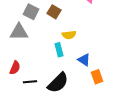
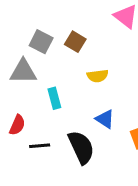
cyan rectangle: (59, 50) -> (54, 98), moved
blue triangle: (84, 60) -> (105, 119), moved
black semicircle: (58, 83) -> (81, 147), turned -70

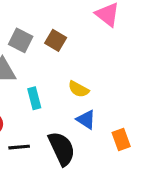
yellow semicircle: (98, 76) -> (78, 89), moved, turned 36

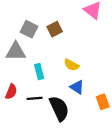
brown square: (56, 40) -> (55, 29), turned 32
black line: (19, 147) -> (35, 98), moved

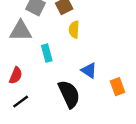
yellow semicircle: (71, 65) -> (74, 30), moved, turned 64
black line: (35, 98) -> (21, 102), moved, turned -32

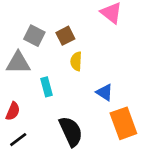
blue triangle: (89, 70) -> (105, 92), moved
orange rectangle: (117, 87) -> (123, 123), size x1.6

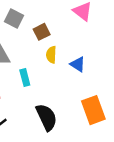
gray square: (34, 36) -> (14, 19), moved
blue triangle: (105, 92) -> (78, 64), moved

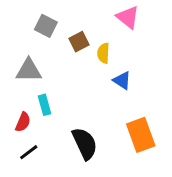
yellow semicircle: (51, 55) -> (103, 53), moved
cyan rectangle: (25, 78) -> (44, 105), moved

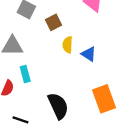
yellow semicircle: (103, 53) -> (68, 45), moved
black line: (29, 152) -> (21, 120), moved, turned 56

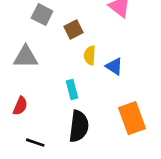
cyan rectangle: (25, 74) -> (72, 89), moved
black semicircle: (58, 106) -> (79, 126), turned 32

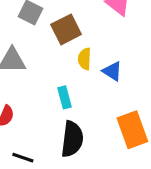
brown square: (73, 30) -> (66, 29), size x1.4

